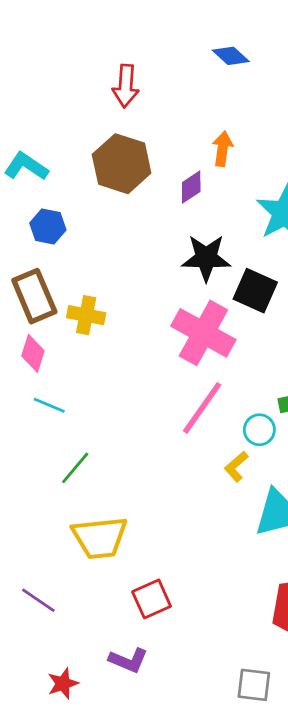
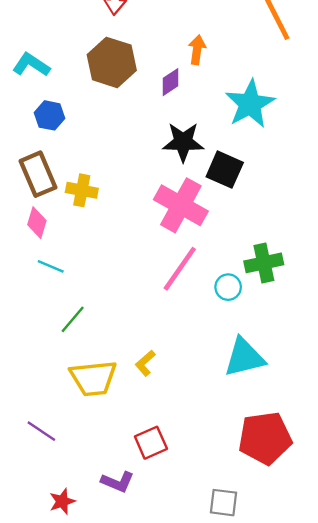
yellow L-shape: (236, 467) -> (145, 363), moved
red square: (152, 599) -> (151, 443), moved

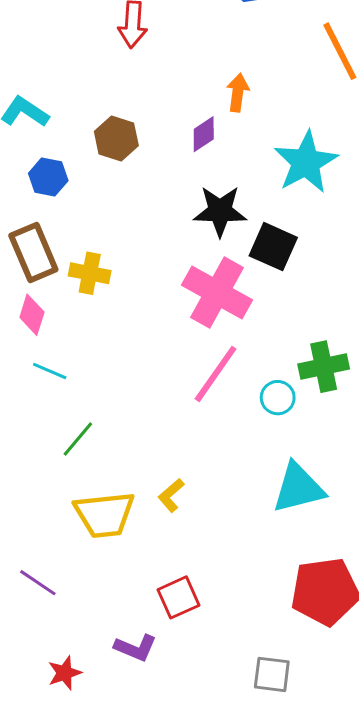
brown hexagon: (112, 62) -> (116, 139), moved, size x0.7

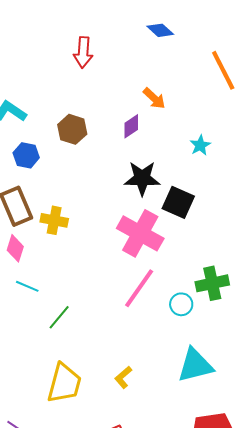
orange arrow: (238, 93) -> (154, 98), turned 125
cyan star: (306, 162) -> (200, 145), size x0.5
green line: (78, 439) -> (59, 317), moved
yellow L-shape: (171, 495) -> (123, 377), moved
yellow trapezoid: (104, 515) -> (64, 383), turned -69

